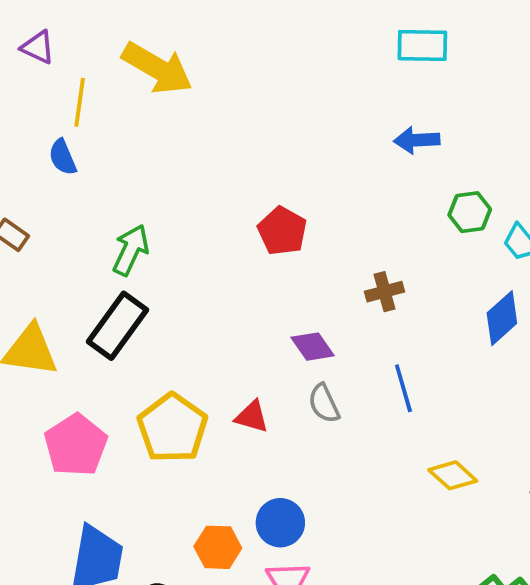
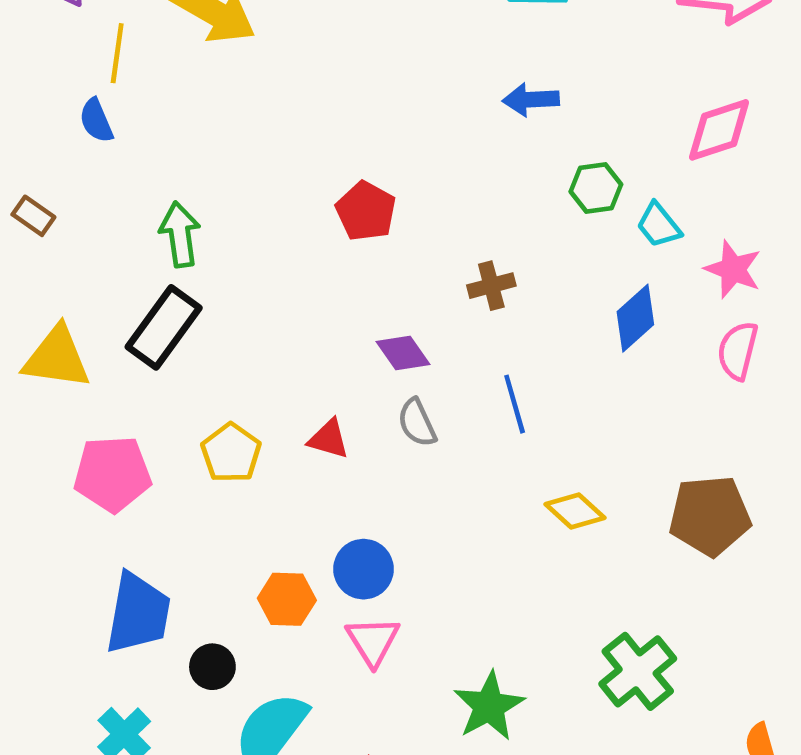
green arrow: (131, 250) -> (180, 234), turned -33
yellow pentagon: (172, 428) -> (231, 453), size x0.7
pink pentagon: (76, 445) -> (113, 474), turned 30

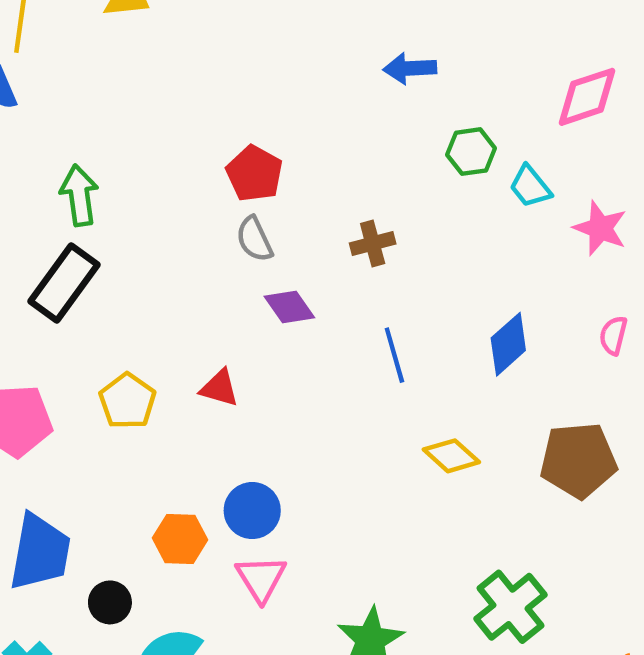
blue diamond: (635, 318) -> (508, 344), moved
pink semicircle: (738, 351) -> (613, 335), moved, size x0.7
gray semicircle: (417, 423) -> (254, 239), moved

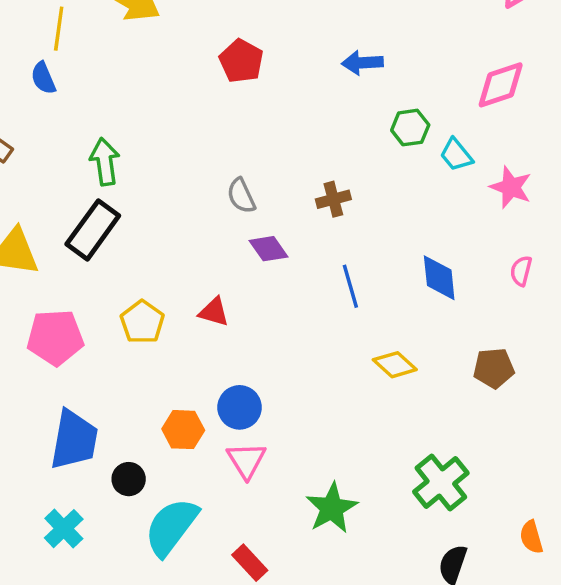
red pentagon: (254, 173) -> (241, 61), moved
blue diamond: (508, 344) -> (439, 278), turned -54
brown pentagon: (578, 460) -> (494, 368), size x0.7

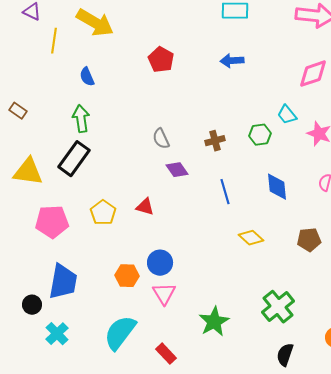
blue semicircle: (43, 78) -> (87, 77), moved
green hexagon: (410, 128) -> (260, 135), moved
black circle: (129, 479) -> (32, 305), moved

